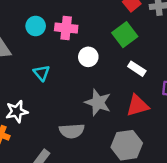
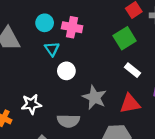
white circle: (88, 57) -> (66, 71), moved
cyan triangle: (42, 73) -> (52, 49), moved
white star: (17, 112) -> (31, 104), moved

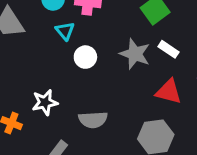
gray star: (94, 97) -> (135, 54), moved
red triangle: (130, 104) -> (169, 92), turned 30

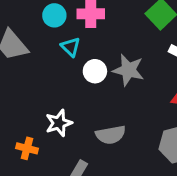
gray star: (135, 54) -> (128, 70), moved

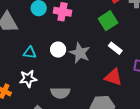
cyan triangle: (71, 47) -> (30, 53), moved, turned -48

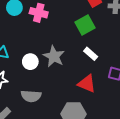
white circle: (58, 50) -> (30, 62), moved

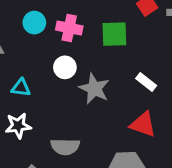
green square: (85, 25) -> (114, 34), moved, turned 30
white circle: (30, 62) -> (65, 67), moved

